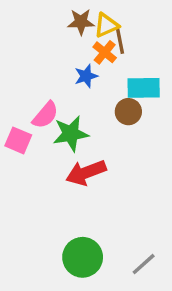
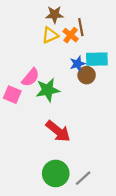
yellow triangle: (106, 25) -> (50, 35), moved
blue star: (86, 76) -> (77, 64), moved
red arrow: (86, 173) -> (58, 131), moved, turned -120
gray line: (144, 264) -> (83, 178), moved

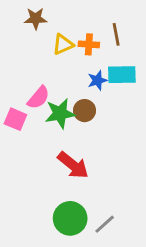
brown star: (55, 15) -> (36, 19), moved
brown line: (81, 27) -> (116, 34), moved
orange cross: (71, 35) -> (89, 44), turned -35
brown circle: (87, 75) -> (85, 111), moved

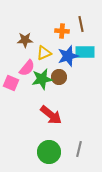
brown star: (36, 19) -> (25, 40), moved
yellow triangle: (63, 44) -> (44, 53), moved
blue star: (97, 80) -> (68, 56), size x1.5
gray line: (105, 224) -> (79, 149), moved, turned -35

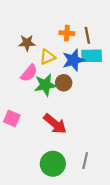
brown line: (81, 24) -> (87, 35), moved
pink square: (11, 83) -> (12, 118), moved

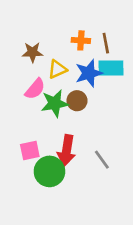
pink square: (12, 118) -> (30, 150), moved, turned -35
red arrow: (55, 124) -> (66, 150), turned 60
gray line: (85, 161) -> (102, 160), moved, turned -49
green circle: (53, 164) -> (49, 171), moved

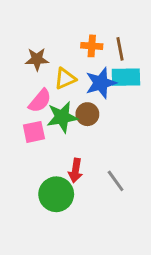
pink square: (30, 150) -> (34, 132), moved
red arrow: (66, 150) -> (76, 171), size x0.7

